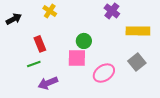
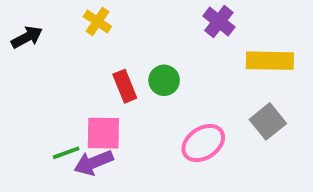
red rectangle: (40, 44) -> (125, 86), moved
pink square: (77, 58) -> (103, 133), moved
green line: (34, 64) -> (66, 153), moved

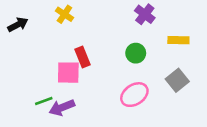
yellow rectangle: (270, 61) -> (178, 40), size x0.7
green circle: (164, 80) -> (136, 53), moved
pink square: (103, 133) -> (68, 73), moved

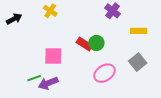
green circle: (136, 53) -> (96, 43), moved
red rectangle: (83, 57) -> (84, 44), moved, turned -35

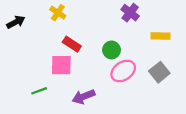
red rectangle: (84, 44) -> (72, 44), moved
pink ellipse: (104, 73) -> (123, 71), moved
purple arrow: (48, 83) -> (84, 97), moved

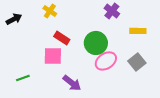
green circle: (112, 50) -> (96, 43), size x1.5
green line: (39, 91) -> (23, 78), moved
purple arrow: (84, 97) -> (72, 83), turned -120

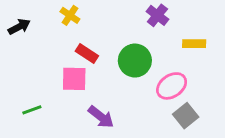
pink ellipse: (106, 61) -> (172, 86), moved
gray square: (137, 62) -> (186, 116), moved

